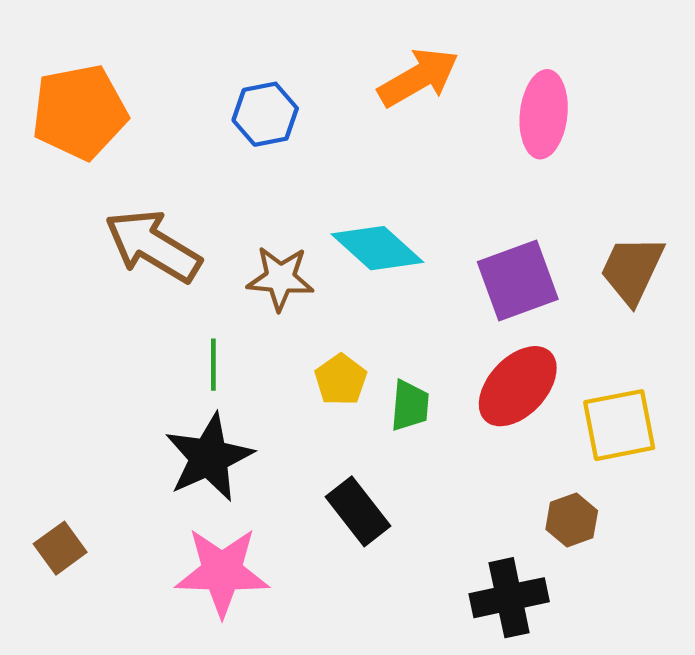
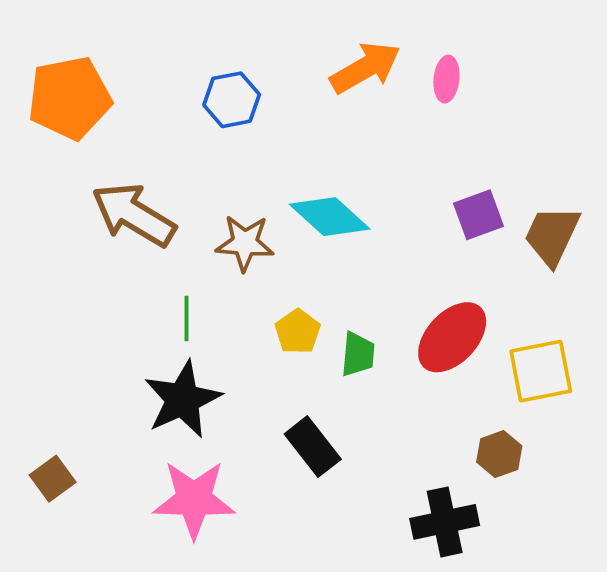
pink ellipse: (544, 114) -> (446, 79), moved, size x0.6
purple square: (518, 280) -> (479, 215), moved, size x0.7

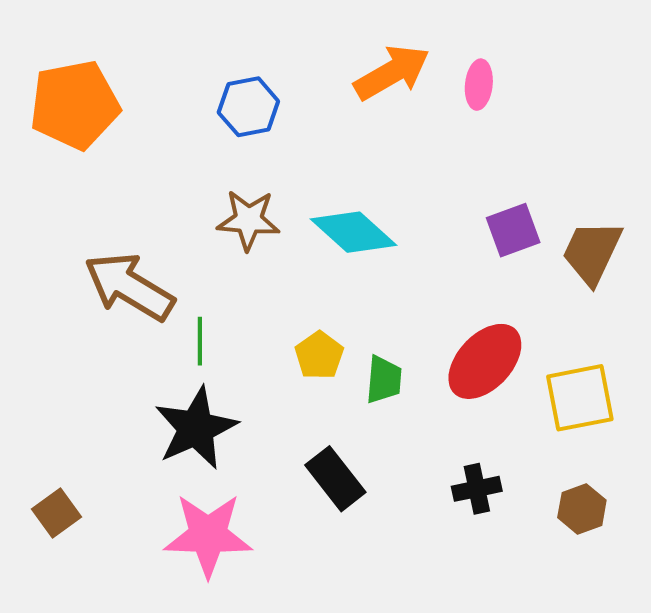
brown arrow: (134, 215) -> (129, 287), moved
brown star: (245, 243) -> (248, 220), moved
brown hexagon: (499, 454) -> (582, 509), moved
black cross: (445, 522) -> (477, 489), moved, size x0.7

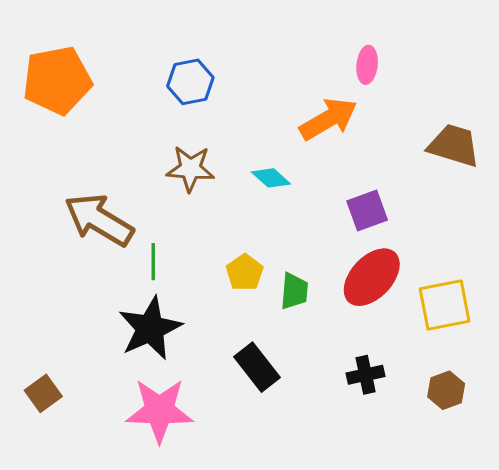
orange arrow: (392, 72) -> (328, 119), moved
purple square: (513, 230) -> (367, 210), moved
cyan diamond: (354, 232) -> (271, 178), size x0.6
brown trapezoid: (592, 252) -> (454, 145), moved, turned 82

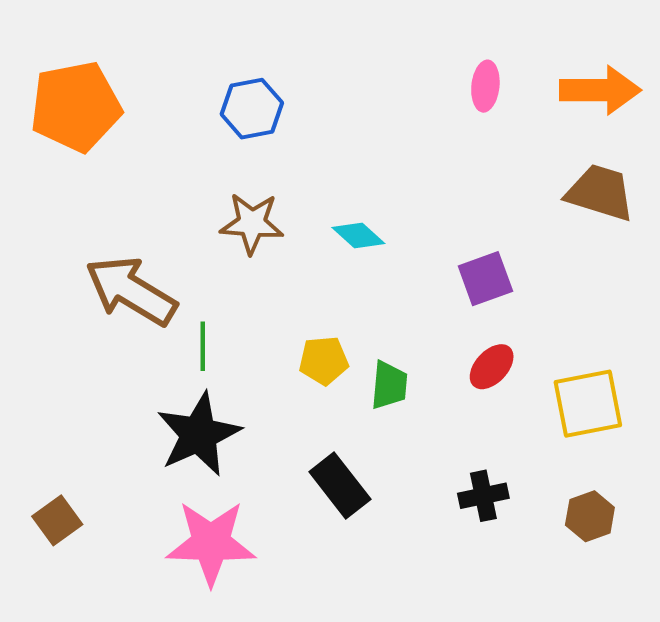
orange arrow: (328, 119) -> (600, 90), moved, turned 30
yellow pentagon: (245, 272) -> (324, 361), turned 30
red ellipse: (372, 277) -> (492, 367), size x0.6

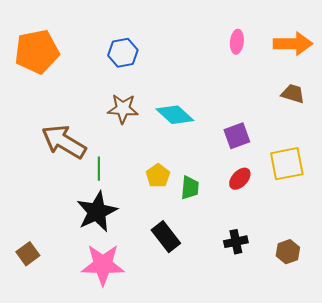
brown trapezoid: (600, 193) -> (293, 94), size x0.7
cyan diamond: (358, 236) -> (175, 115), size x1.5
yellow pentagon: (324, 361) -> (158, 176), turned -30
yellow square: (588, 404) -> (287, 164), moved

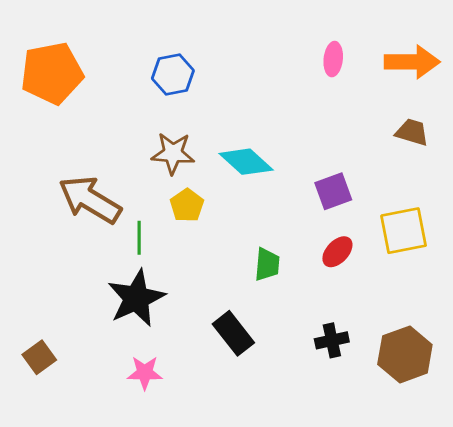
yellow pentagon: (158, 176) -> (187, 205), moved
brown hexagon: (288, 252) -> (405, 354), size x1.6
pink star: (103, 265) -> (145, 373), size x0.6

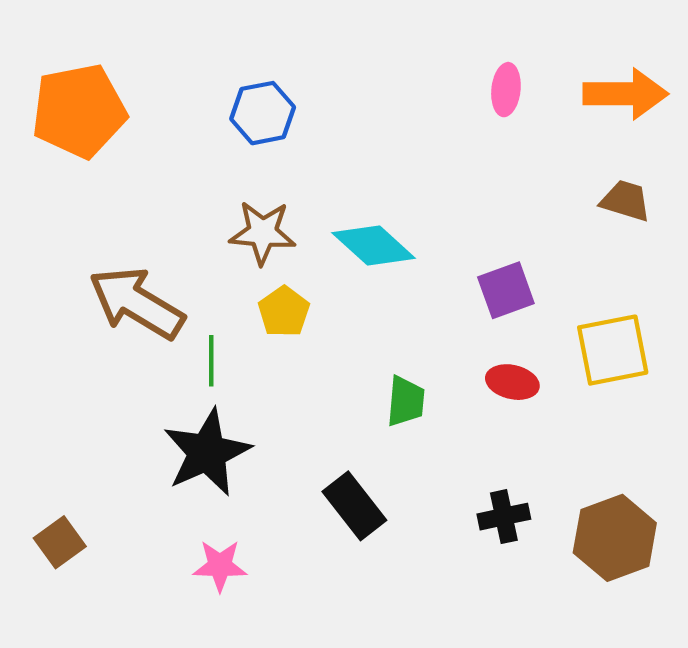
red ellipse: (337, 252) -> (512, 382), turned 60

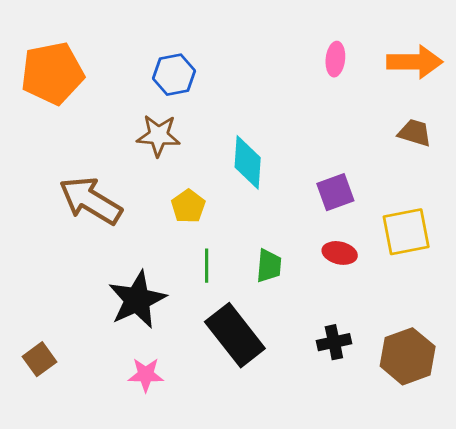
brown star: (263, 233) -> (158, 136), moved
cyan diamond: (374, 245) -> (248, 162), turned 52
green line: (211, 361) -> (207, 266), moved
black rectangle: (354, 506) -> (235, 335), size x1.4

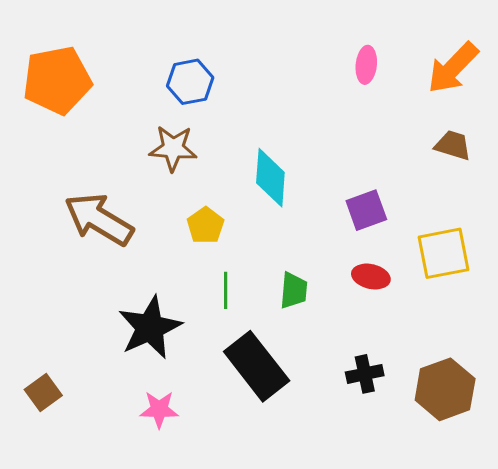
orange arrow: (415, 62) -> (453, 68), turned 134

